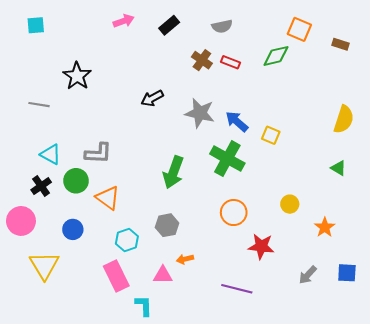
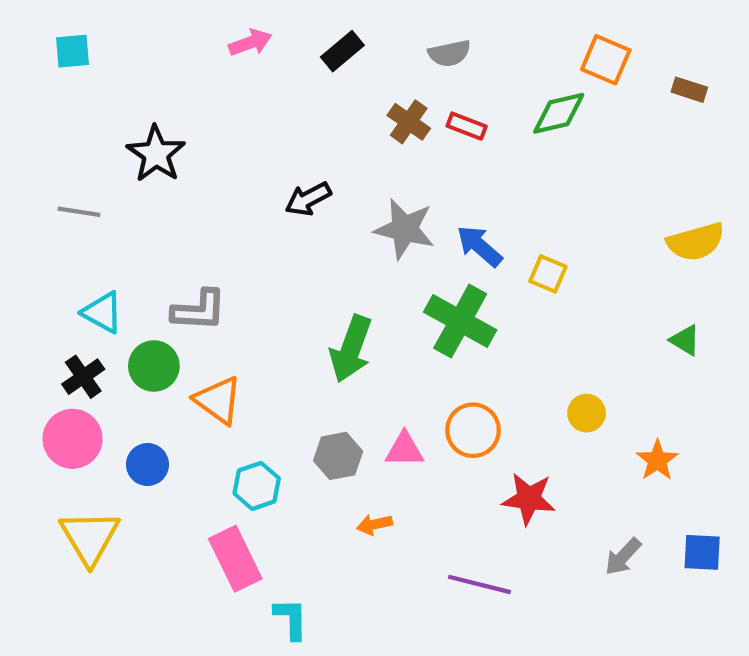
yellow semicircle: (344, 119) -> (696, 242), turned 56
pink circle: (21, 221) -> (73, 439), moved
pink triangle: (163, 275) -> (404, 450), moved

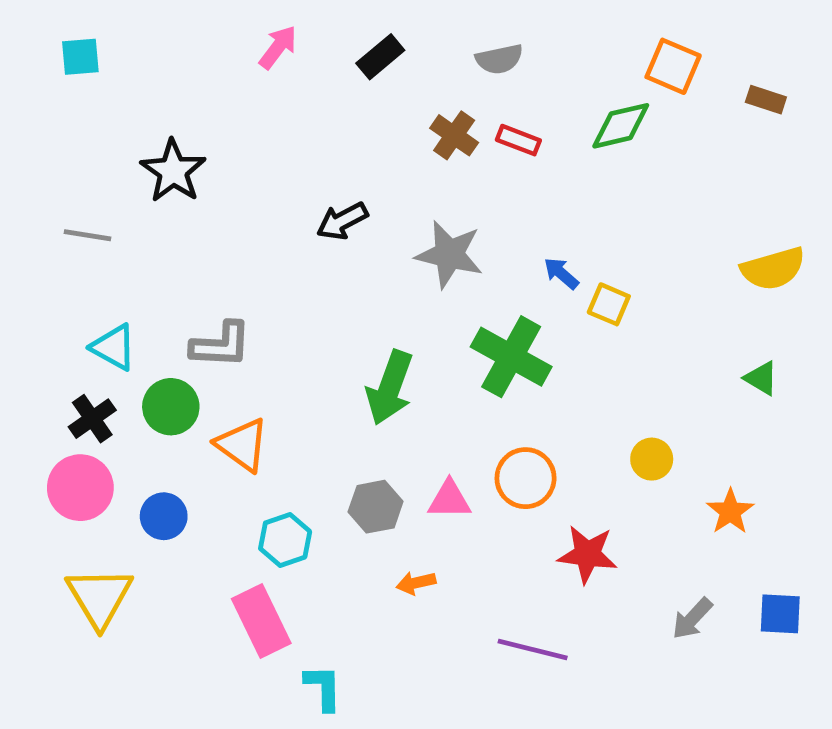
pink arrow: (250, 43) -> (278, 47), turned -33
blue arrow: (479, 246) -> (561, 273), moved, size x0.7

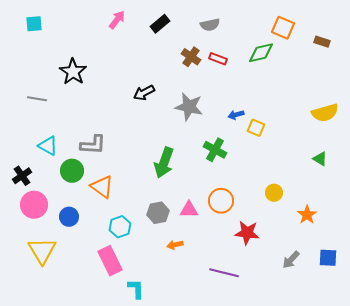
blue arrow: (561, 273) -> (236, 115), turned -56
green cross: (511, 357) -> (215, 150), size x0.7
black cross: (92, 419) -> (22, 176), moved

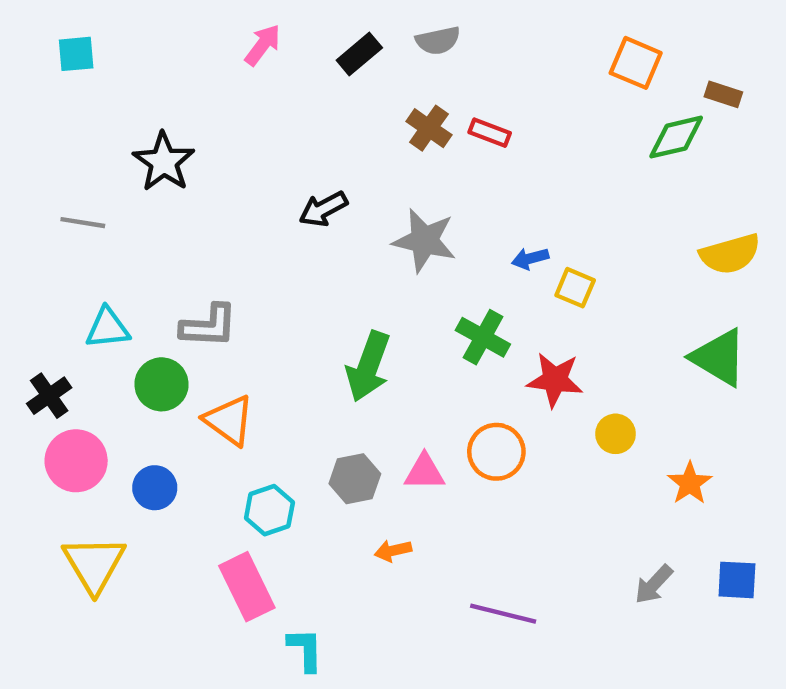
gray semicircle: (210, 25) -> (438, 40), moved
green diamond: (261, 53) -> (676, 137), moved
cyan triangle: (48, 146) -> (108, 328), turned -35
green triangle: (320, 159) -> (719, 357), size x1.8
red star: (247, 233) -> (555, 380), moved

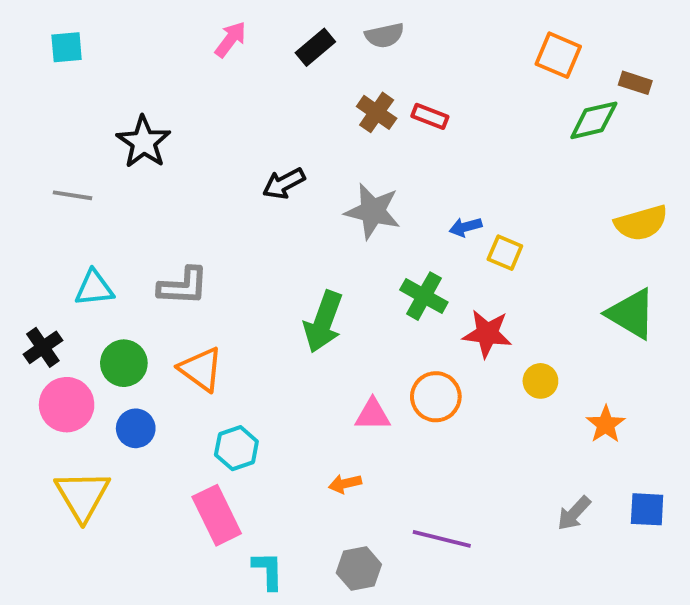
green circle: (161, 384) -> (124, 363), moved
gray hexagon: (355, 479) -> (359, 569), moved

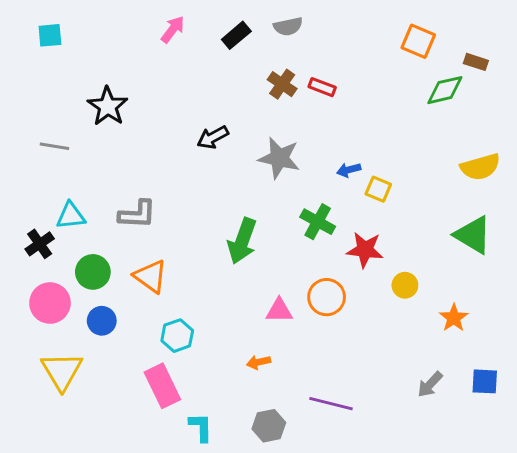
black cross: (43, 347) -> (40, 244), moved

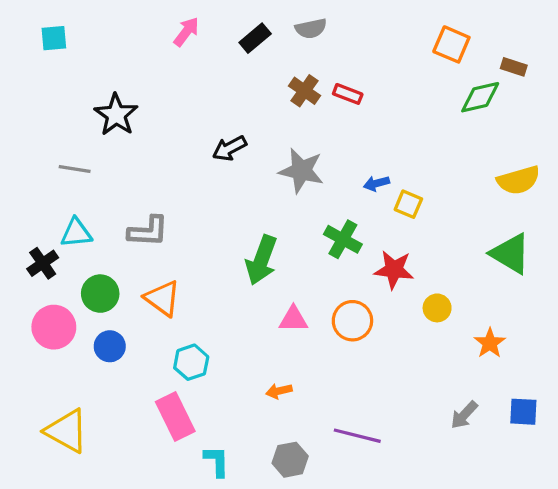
gray line: (54, 146) -> (75, 169), moved
pink triangle: (279, 310) -> (293, 319), moved
yellow triangle: (62, 371) -> (67, 431), moved, turned -30

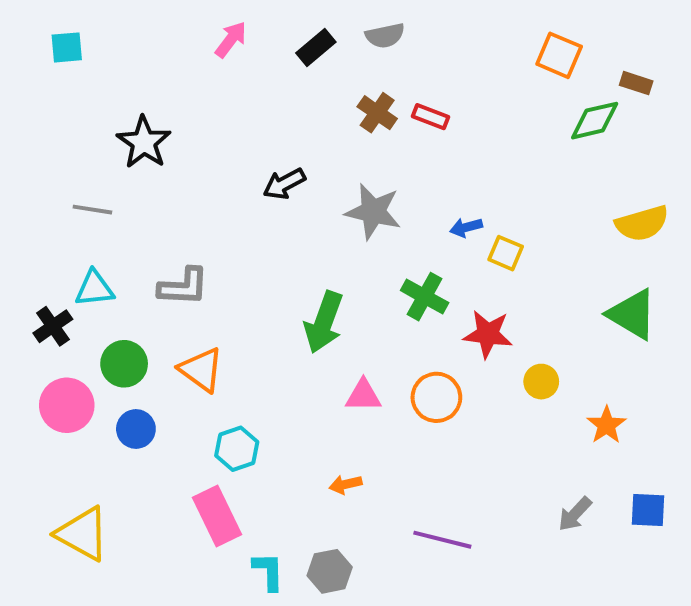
gray hexagon: (290, 460) -> (330, 571), moved

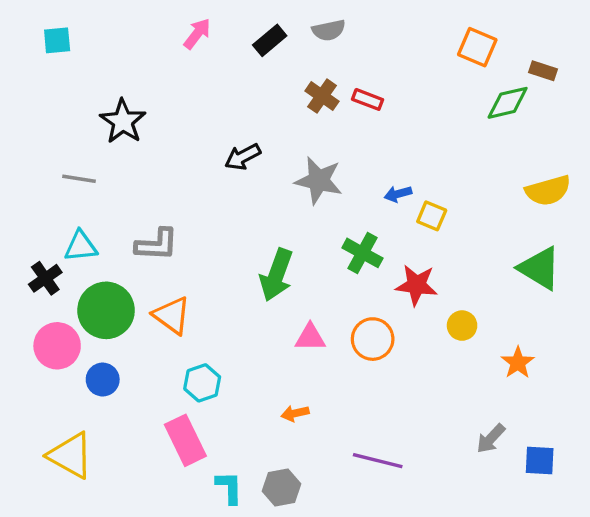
green circle: (124, 364) -> (106, 310), size x1.4
blue circle: (136, 429) -> (103, 380), moved
blue square: (648, 510) -> (540, 461), moved

